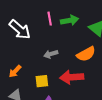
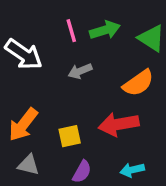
gray arrow: (51, 54) -> (80, 71), moved
orange arrow: (15, 71) -> (23, 125), size x1.5

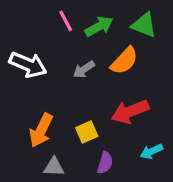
pink line: (71, 31) -> (66, 21), moved
orange semicircle: (138, 83) -> (124, 61), moved

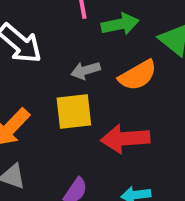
yellow square: (87, 132) -> (74, 111), moved, size x1.4

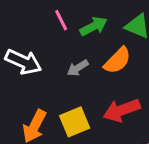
yellow square: (74, 111) -> (75, 122), moved

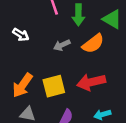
green arrow: (94, 26) -> (78, 15), turned 110
white arrow: (23, 62) -> (21, 35), size x0.6

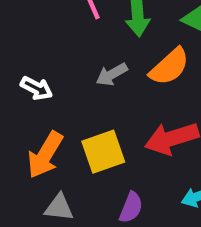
white arrow: (21, 35) -> (37, 88), moved

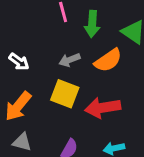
yellow square: (103, 152) -> (65, 94), moved, turned 32

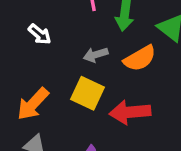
white arrow: (19, 62) -> (40, 34), moved

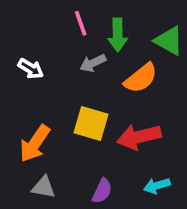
gray arrow: (96, 55) -> (93, 63), moved

